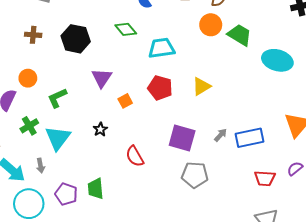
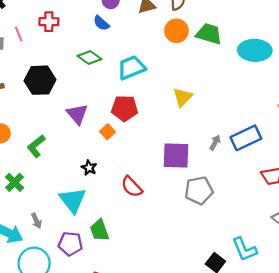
red pentagon: (160, 88) -> (125, 108), moved
cyan triangle: (58, 138) -> (73, 200), moved

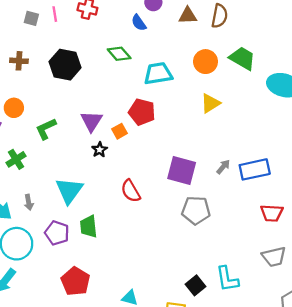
orange circle: (176, 31) -> (206, 62), moved
yellow triangle: (183, 97) -> (210, 103), moved
purple triangle: (77, 114) -> (91, 121), moved
black star: (89, 168) -> (100, 150), moved

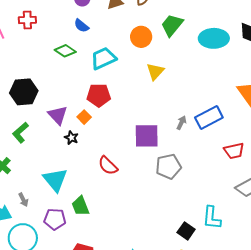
blue semicircle: (139, 23) -> (81, 26), moved
green trapezoid: (242, 58) -> (172, 25), turned -65
black hexagon: (65, 65) -> (24, 92), moved
cyan L-shape: (227, 279) -> (212, 218), turned 30

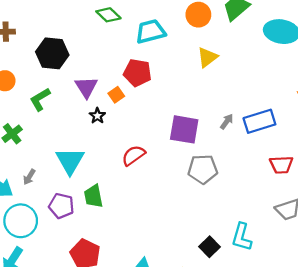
red semicircle: (108, 166) -> (133, 155), turned 90
gray arrow: (23, 200) -> (29, 177), turned 48

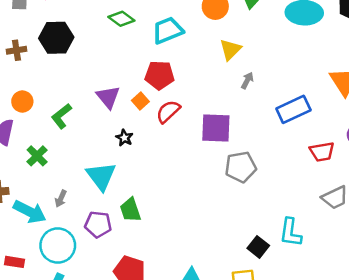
black hexagon: (52, 53) -> (56, 38), moved
black star: (97, 116) -> (124, 138), moved
gray arrow: (227, 122) -> (247, 80), moved
red semicircle: (133, 155) -> (168, 111), moved

